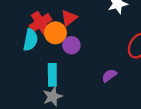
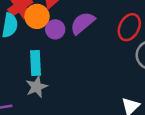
purple semicircle: (109, 76) -> (83, 23), moved, size x1.5

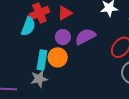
orange circle: (37, 16) -> (58, 57), moved

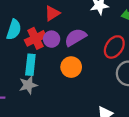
red cross: (39, 13) -> (35, 38), moved
orange circle: (58, 57) -> (71, 67), moved

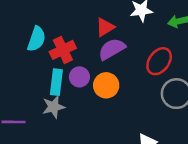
red triangle: (52, 13) -> (105, 27), moved
purple circle: (52, 39) -> (79, 77), moved

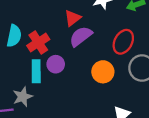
orange circle: (106, 85) -> (103, 72), moved
gray star: (54, 107) -> (23, 97), moved

